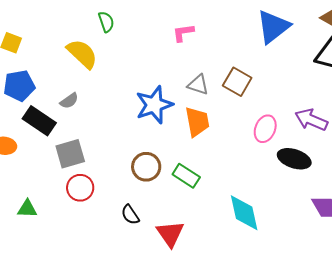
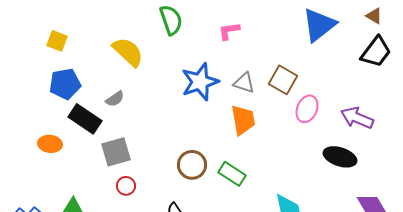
green semicircle: (106, 22) -> (171, 20), moved, size x1.4
blue star: (154, 105) -> (200, 82), moved
pink ellipse: (265, 129) -> (307, 109), moved
red circle: (80, 188) -> (126, 186), size x0.7

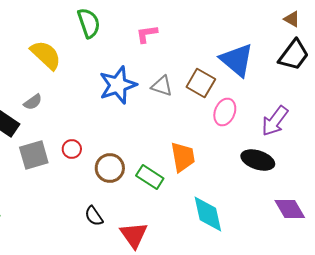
blue triangle: (319, 25) -> (237, 60), moved, turned -42
purple arrow: (357, 118) -> (275, 121), turned -76
orange trapezoid: (243, 120) -> (183, 157), moved
red circle: (126, 186) -> (72, 149), moved

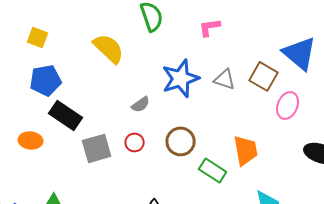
gray semicircle: (33, 102) -> (141, 104), moved
brown circle: (110, 168) -> (181, 141), moved

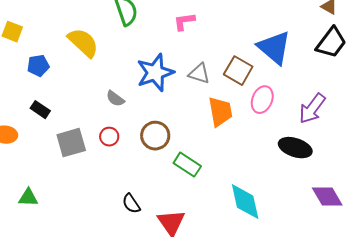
blue pentagon: (46, 80) -> (38, 66), moved, size x0.7
gray semicircle: (141, 104) -> (115, 99), turned 72
black rectangle: (66, 115) -> (40, 110), size x0.6
orange trapezoid: (246, 150) -> (220, 112), moved

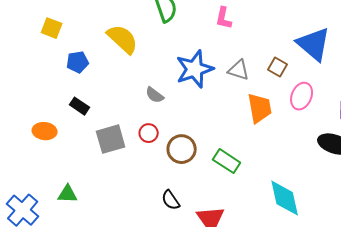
pink L-shape: (184, 22) -> (224, 18), turned -70
brown square: (238, 71) -> (278, 67), size x0.7
brown circle: (155, 136) -> (182, 149), moved

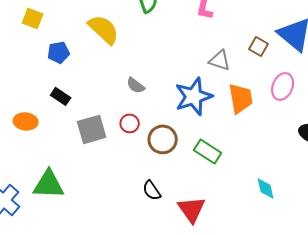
brown square: (278, 67) -> (259, 46), moved
blue star: (195, 69) -> (194, 96), moved
green triangle: (68, 194) -> (49, 184), size x1.6
cyan diamond: (285, 198) -> (266, 188), size x0.6

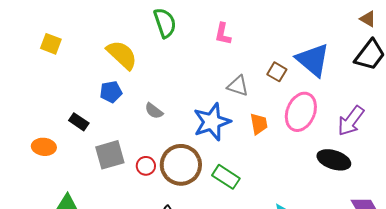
blue pentagon: (59, 52) -> (111, 92), moved
pink ellipse: (283, 86) -> (301, 112), size x1.4
orange trapezoid: (241, 98) -> (259, 124), size x0.7
red circle: (130, 123) -> (146, 166), moved
brown circle: (163, 139) -> (181, 165), size x1.4

